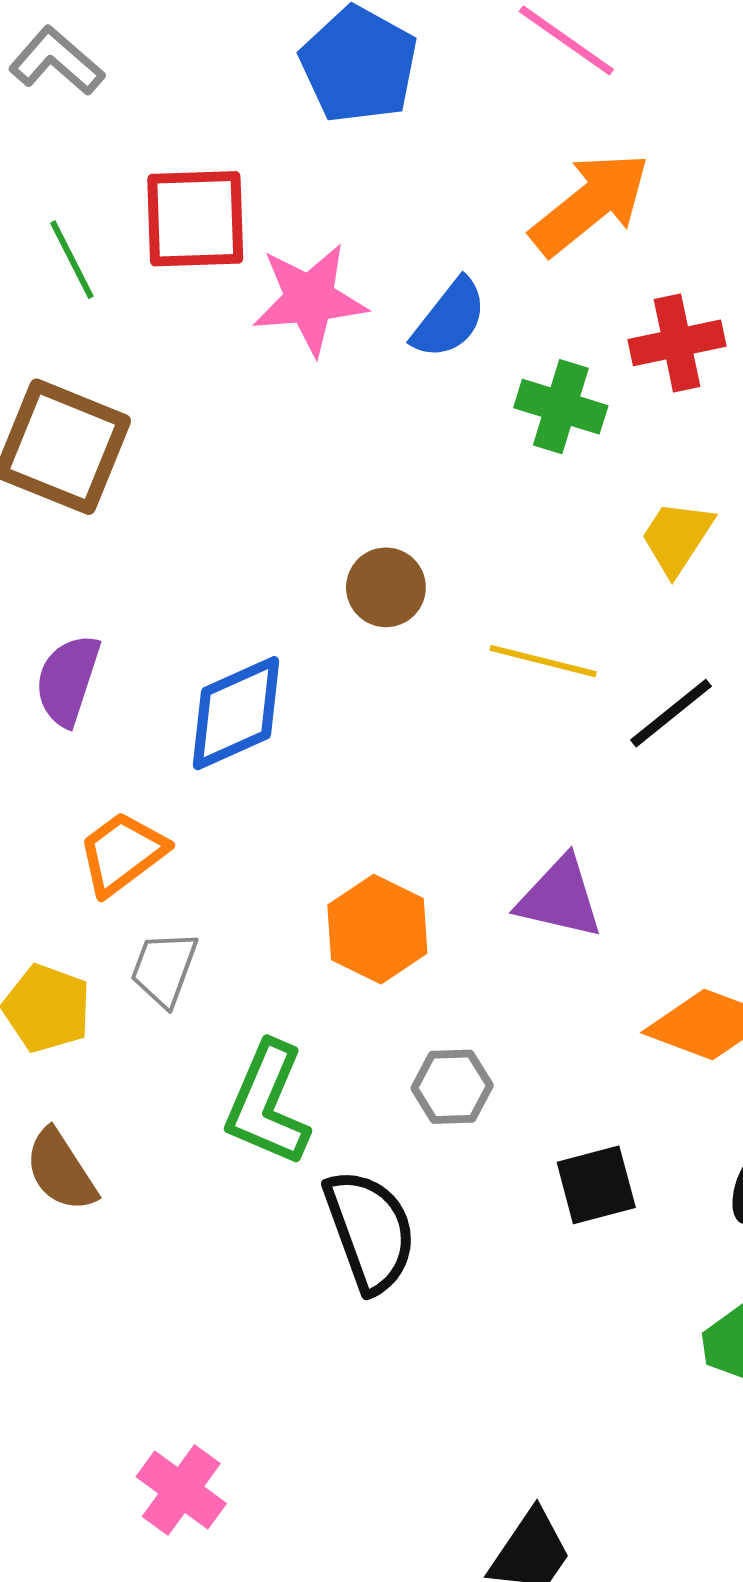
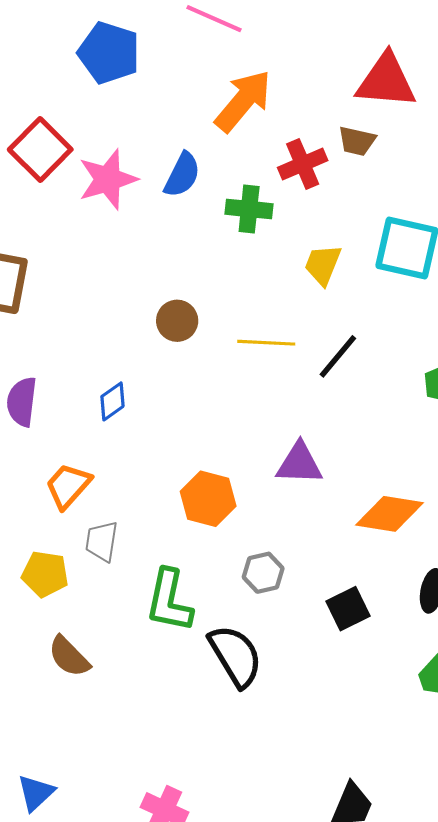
red square: (195, 219) -> (40, 149), turned -32
blue diamond: (236, 713) -> (112, 401), size x0.6

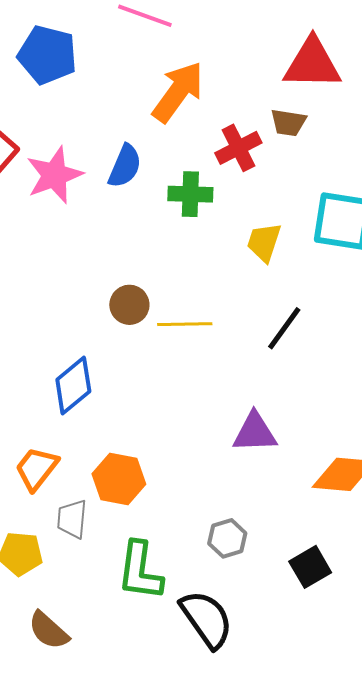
yellow line: (266, 343) -> (185, 324), moved
blue diamond: (112, 401) -> (73, 386), size x1.5
orange hexagon: (208, 499) -> (119, 479), moved

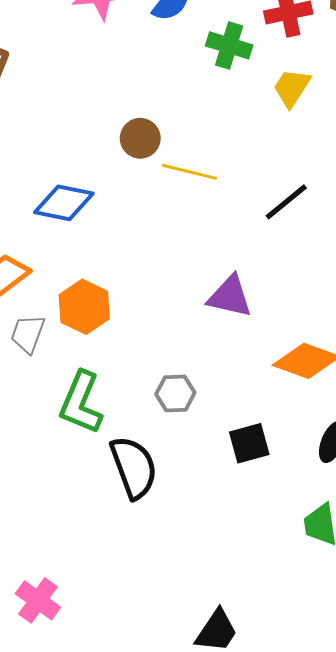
yellow trapezoid: (264, 242) -> (292, 88), moved
blue diamond: (73, 386) -> (64, 203), turned 36

